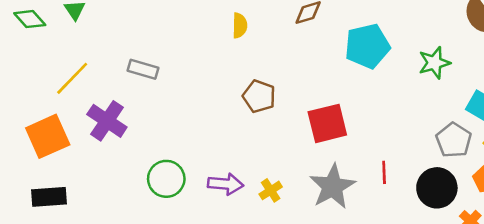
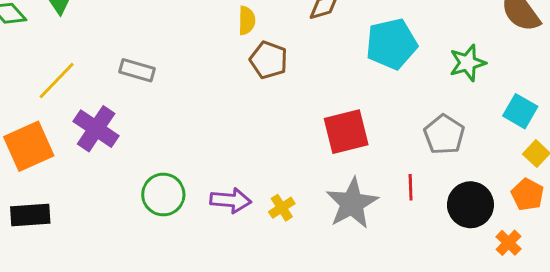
brown pentagon: (259, 96) -> (269, 60), moved
gray pentagon: (454, 140) -> (444, 135), moved

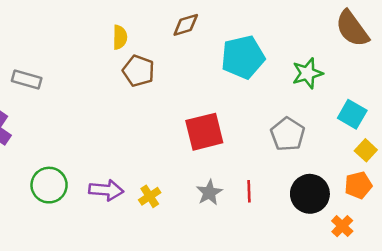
red line: (411, 187) -> (249, 191), moved
orange pentagon: (528, 195) -> (358, 185), turned 30
gray star: (352, 203) -> (209, 193), size x0.6

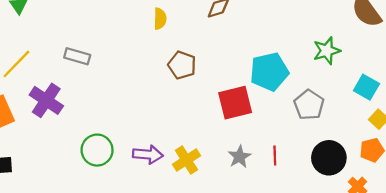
cyan pentagon: (243, 57) -> (269, 72), moved
brown pentagon: (138, 71) -> (182, 65), moved
yellow cross: (150, 196) -> (186, 160), size x1.4

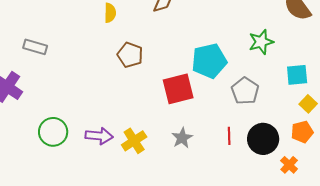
cyan square: (366, 87) -> (297, 75), turned -35
red line: (275, 156) -> (229, 136), moved

